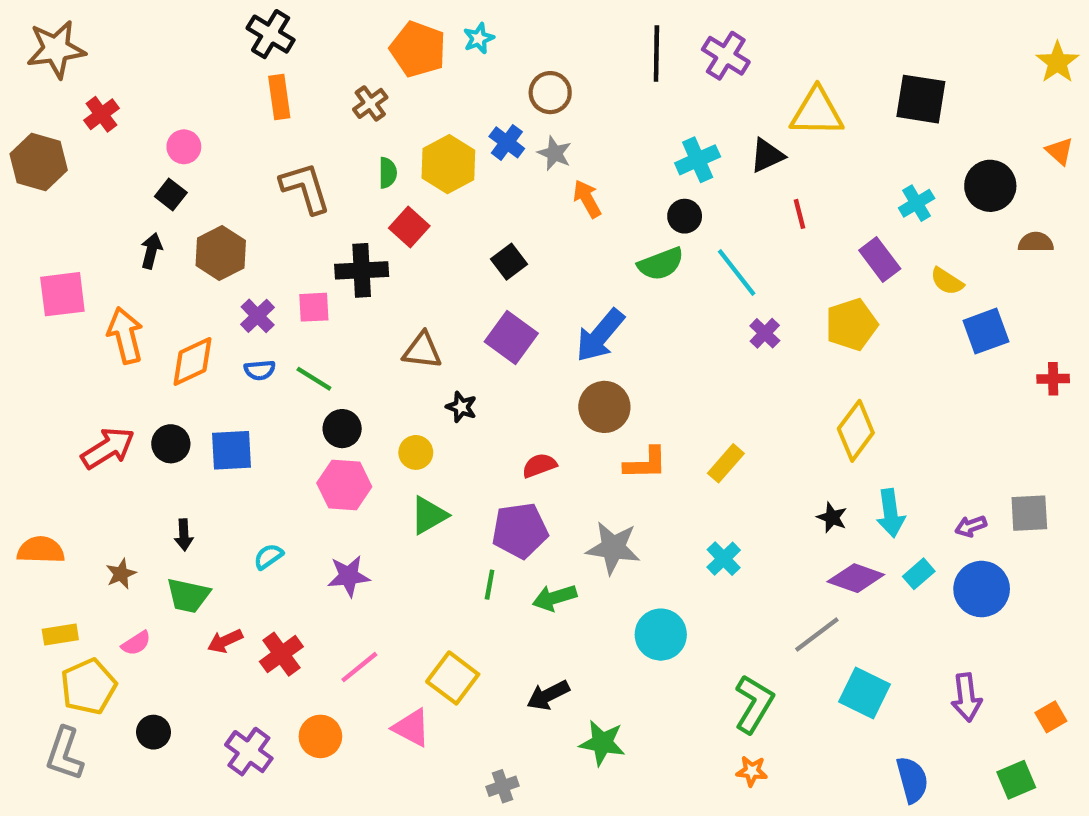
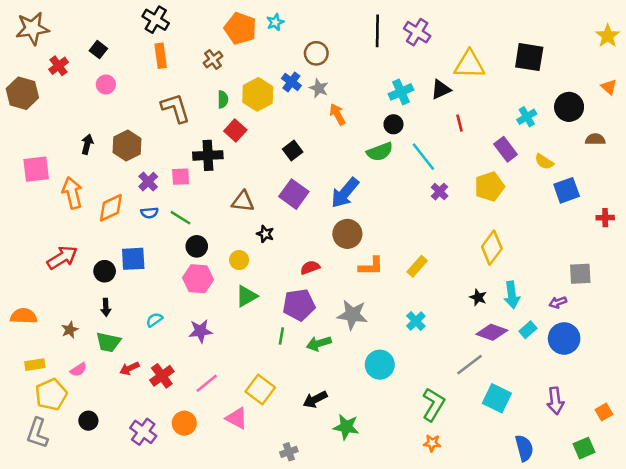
black square: (171, 194) -> (98, 50), moved
black circle: (171, 444) -> (105, 271), moved
gray square: (1029, 513) -> (580, 274), moved

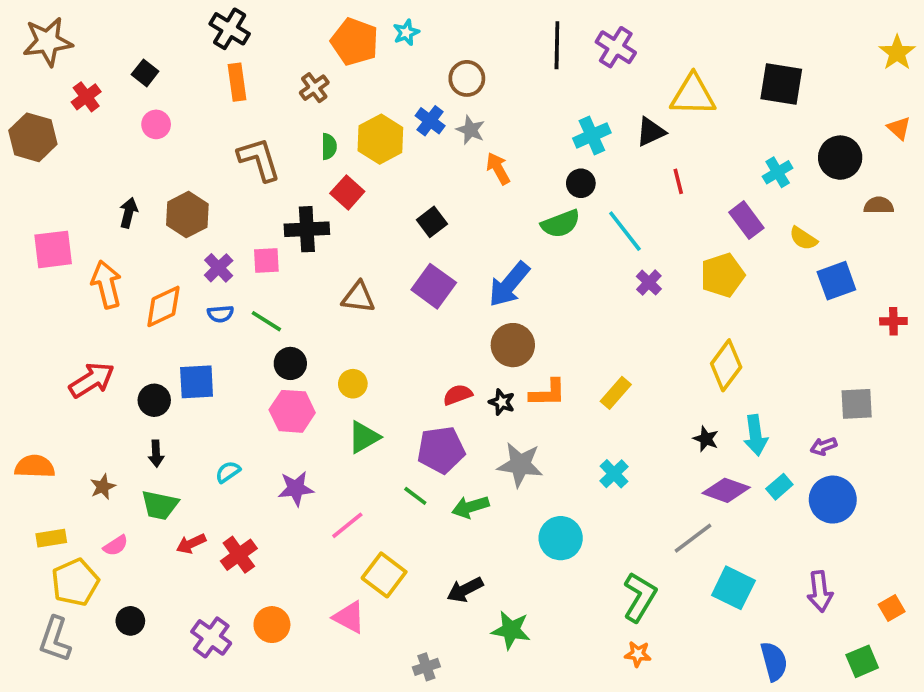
black star: (265, 234) -> (502, 402), moved
green line: (281, 336) -> (415, 496), turned -63
pink line: (207, 383) -> (347, 525), moved

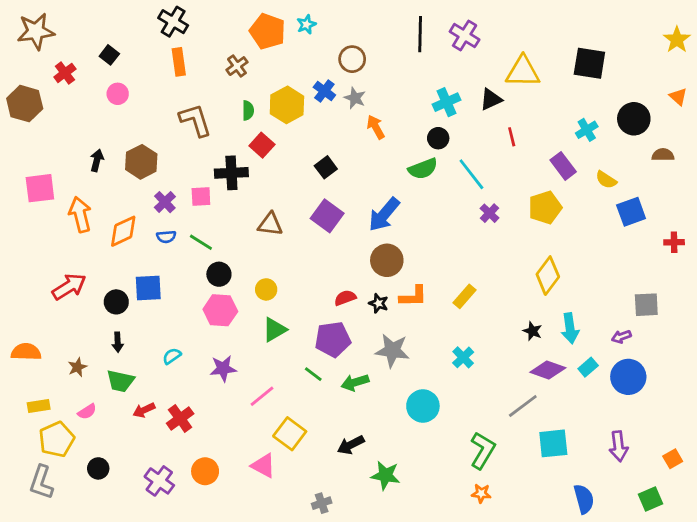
cyan square: (733, 588) -> (553, 443), turned -32

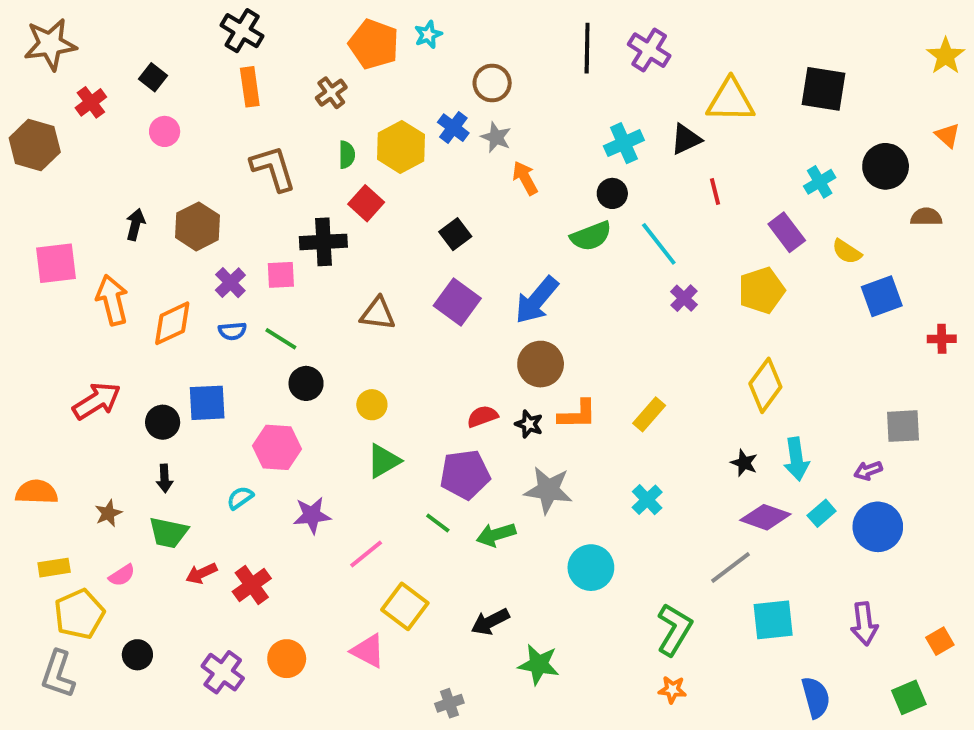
pink hexagon: (220, 310) -> (277, 447), moved

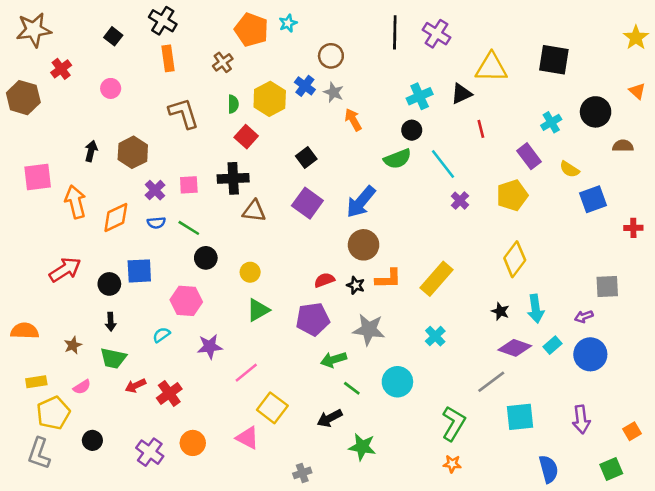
black square: (153, 77) -> (113, 36), moved
black cross: (323, 242) -> (233, 178), moved
yellow rectangle: (649, 414) -> (437, 279), size x1.5
green line: (438, 523) -> (352, 388), moved

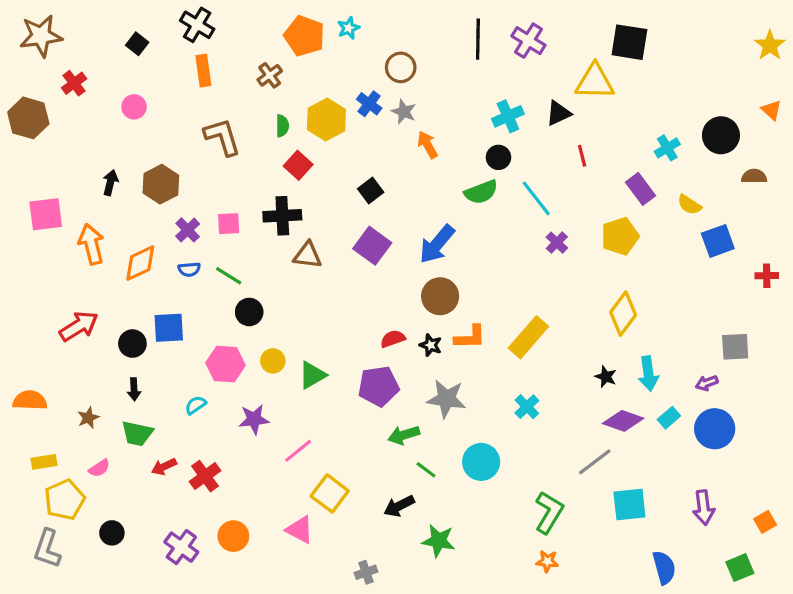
black square: (554, 60) -> (629, 42), moved
yellow circle: (250, 272) -> (273, 361), moved

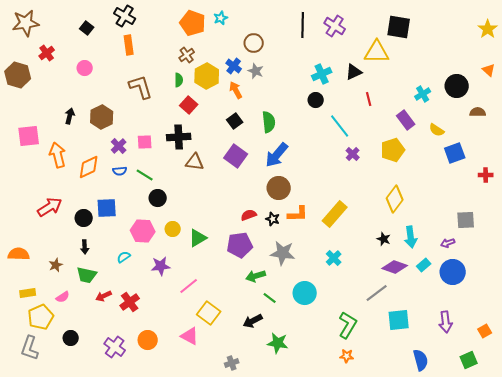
brown cross: (270, 75) -> (187, 55), moved
orange arrow: (427, 145) -> (236, 90), moved
green semicircle: (481, 192) -> (269, 122), moved, turned -75

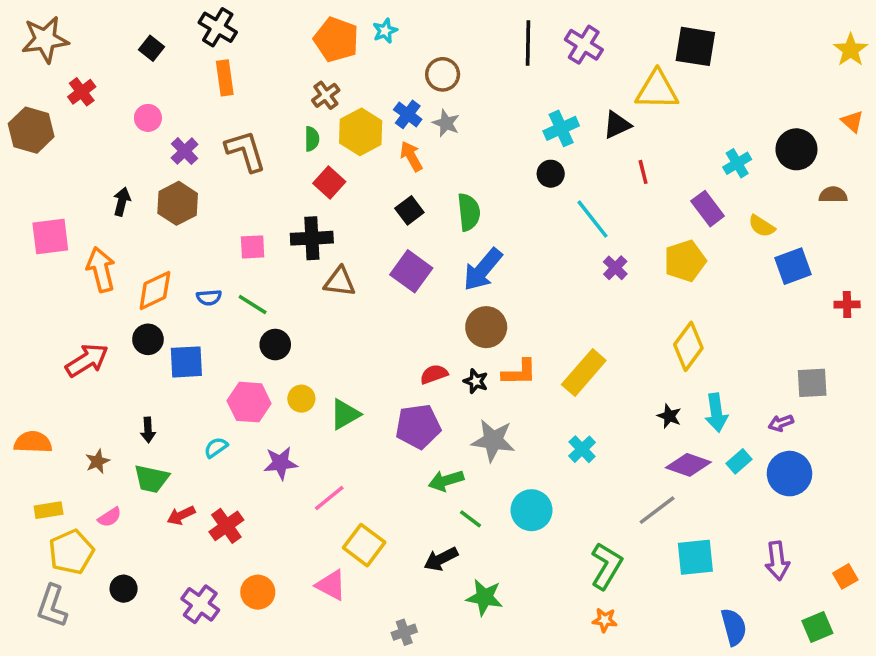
purple cross: (119, 146) -> (185, 151), moved
black circle: (84, 218) -> (148, 339), moved

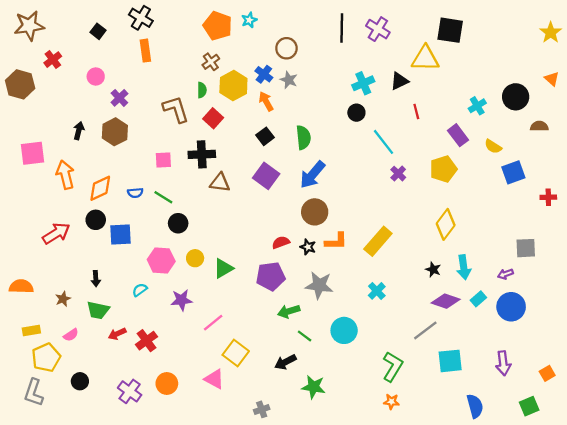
brown L-shape: (246, 151) -> (176, 109), moved

